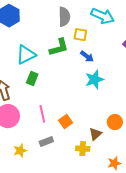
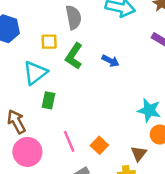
yellow square: (80, 35) -> (49, 42), moved
green L-shape: (59, 47) -> (74, 56), turned 150
cyan star: (94, 79) -> (149, 110), moved, turned -30

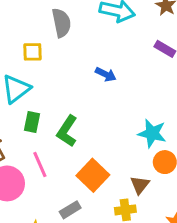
green L-shape: (74, 56) -> (67, 131), moved
pink line: (69, 141) -> (40, 164), moved
orange square: (99, 145) -> (93, 175), size x1.5

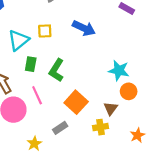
yellow square: (32, 52) -> (45, 31), moved
blue arrow: (106, 74) -> (84, 28), size x1.5

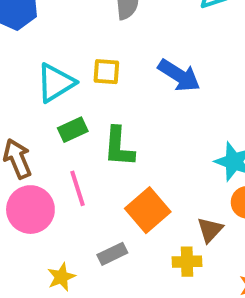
green rectangle: (31, 64) -> (73, 130), turned 48
green L-shape: (56, 70) -> (119, 147), turned -35

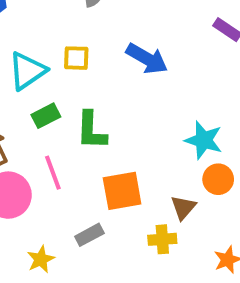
orange square: (148, 210) -> (122, 191), turned 33

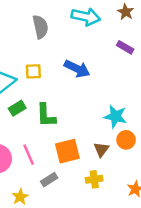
pink line: (53, 173) -> (29, 155), moved
brown triangle: (183, 207) -> (101, 149), moved

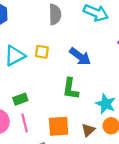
green rectangle: (17, 108) -> (20, 99), moved
green L-shape: (46, 115) -> (71, 89), moved

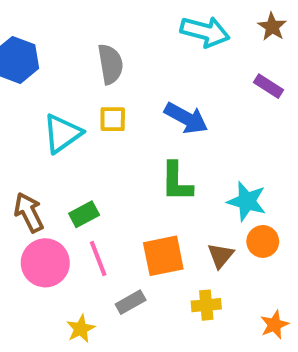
gray semicircle: (55, 14) -> (110, 64), moved

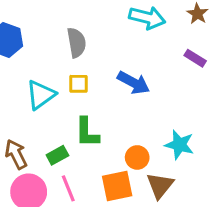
green L-shape: (177, 182) -> (87, 132), moved
orange circle: (263, 241) -> (137, 157), moved
brown triangle: (220, 255) -> (160, 185), size x1.4

